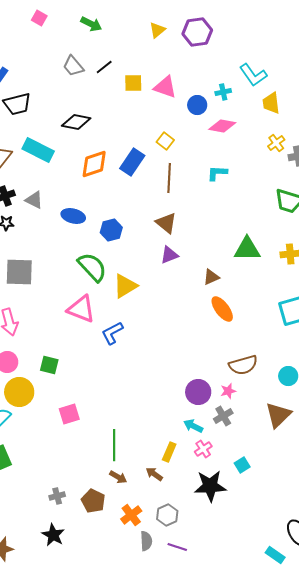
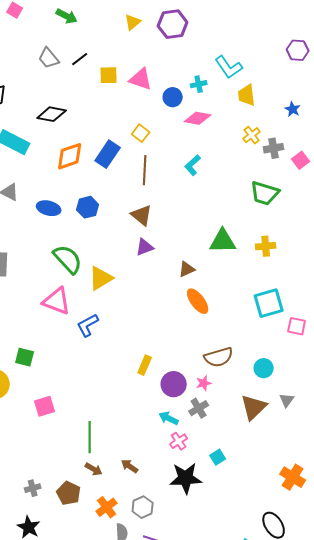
cyan L-shape: (217, 173) -> (193, 165), turned -45
blue hexagon: (111, 230) -> (88, 207), moved
yellow rectangle: (169, 452) -> (145, 365), moved

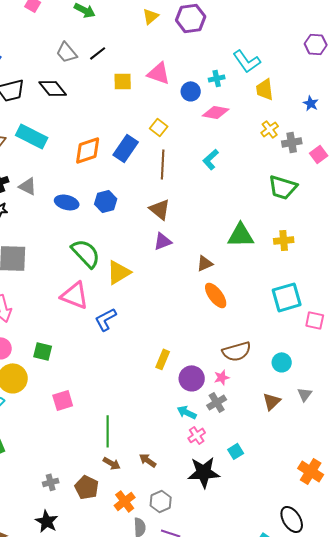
yellow square: (109, 75) -> (123, 81), moved
black diamond: (52, 114) -> (53, 88), moved, turned 40
brown triangle: (254, 407) -> (272, 401), size x0.7

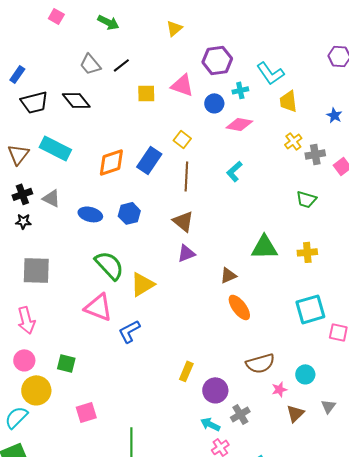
purple hexagon: (191, 18) -> (217, 60), moved
green trapezoid: (283, 187) -> (306, 199), size x0.7
pink star: (222, 377) -> (279, 389), moved

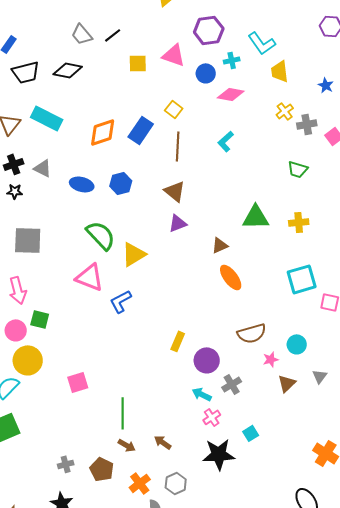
black diamond: (76, 100) -> (68, 70), turned -40
green square: (66, 363) -> (40, 319), moved

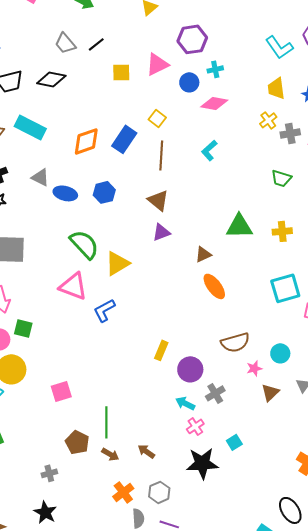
cyan L-shape: (262, 43) -> (279, 47), moved
pink triangle: (174, 55) -> (157, 64), turned -45
yellow trapezoid: (280, 71) -> (276, 88), moved
gray triangle: (43, 168) -> (40, 177), moved
brown pentagon: (102, 469) -> (77, 442), moved

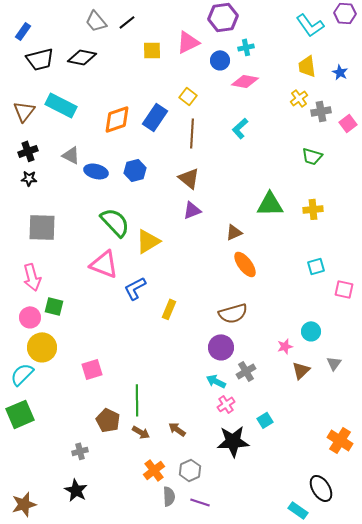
cyan square: (285, 288) -> (316, 266), size x0.6
brown semicircle: (235, 342) -> (233, 313), moved
yellow rectangle: (161, 350) -> (169, 309), moved

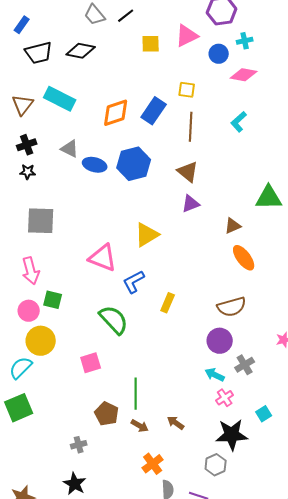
yellow square: (188, 96) -> (187, 90), turned -30
blue hexagon: (135, 170) -> (134, 164), size x1.5
green semicircle: (115, 222) -> (114, 320), moved
gray hexagon: (190, 470) -> (216, 465), moved

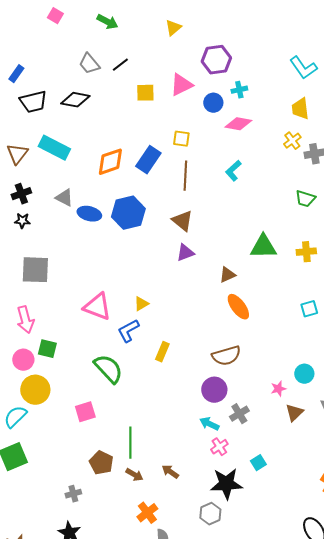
yellow triangle: (147, 235) -> (141, 304), moved, size x0.6

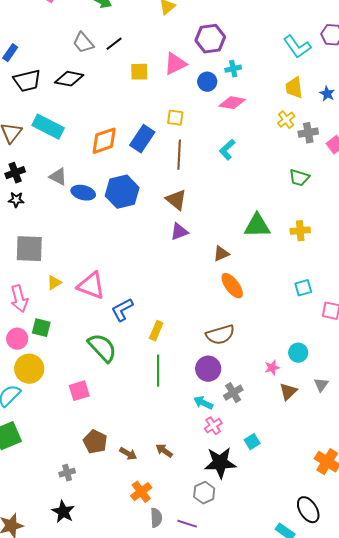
yellow triangle: (141, 304) -> (54, 283), moved
green line: (130, 443) -> (158, 371), moved

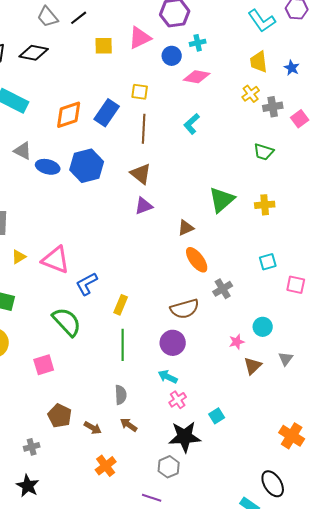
green triangle: (257, 226) -> (222, 200), turned -40
gray cross: (233, 393) -> (223, 289), moved
gray semicircle: (156, 518) -> (121, 395), moved

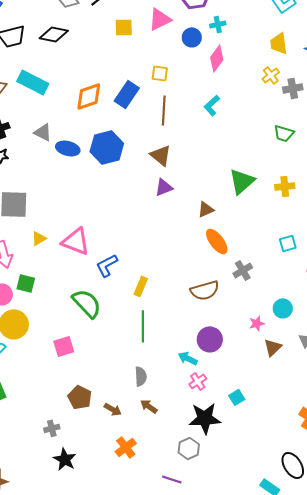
pink diamond: (197, 77) -> (217, 58), turned -64
purple circle: (173, 343) -> (210, 339), moved
black star: (28, 486) -> (65, 459), moved

